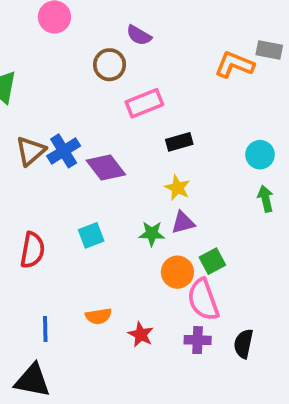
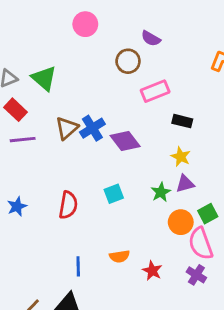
black rectangle: (179, 142) -> (182, 121), turned 30
green star: (152, 234) -> (161, 192), turned -30
purple cross: (198, 340) -> (196, 275), turned 30

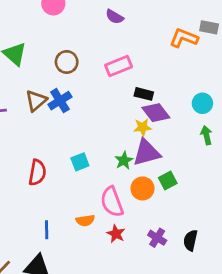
brown circle: (128, 61) -> (67, 62), moved
purple diamond: (125, 141) -> (156, 113), moved
yellow star: (181, 157) -> (143, 127), turned -30
purple triangle: (185, 184) -> (147, 153), size x1.6
pink semicircle: (201, 244) -> (112, 202), moved

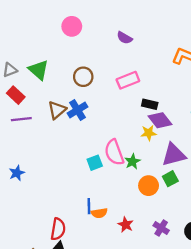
purple triangle: (147, 153) -> (174, 155), moved
red semicircle: (37, 172) -> (58, 229), moved
pink semicircle: (112, 202) -> (114, 152), moved
blue line: (47, 230) -> (89, 206), moved

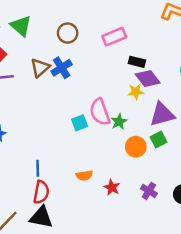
blue line: (89, 206) -> (38, 168), moved

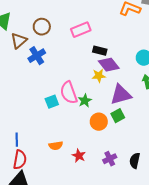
brown triangle: (40, 68) -> (19, 41), moved
purple cross: (149, 191) -> (110, 159), turned 32

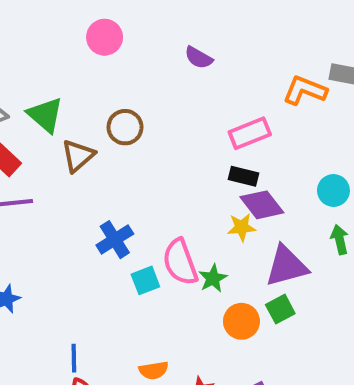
pink rectangle: (81, 30) -> (250, 133), moved
blue cross: (37, 56) -> (115, 240), moved

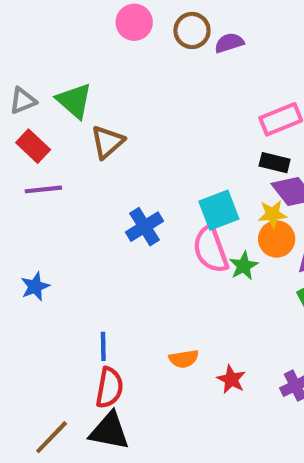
purple semicircle: (199, 58) -> (229, 43), turned 132
brown circle: (125, 127) -> (192, 31), moved
cyan square: (145, 280) -> (219, 210), moved, size x1.4
orange circle: (241, 321) -> (277, 239), moved

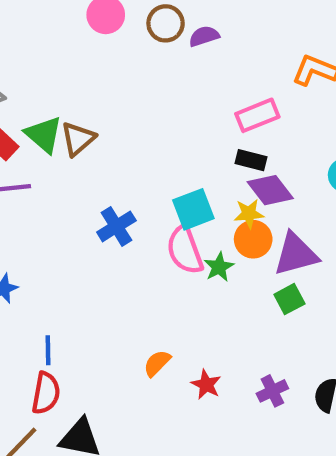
green triangle: (74, 101) -> (44, 135), moved
blue line: (103, 346) -> (48, 350), moved
orange semicircle: (184, 359) -> (157, 363), turned 144
red semicircle: (109, 388) -> (46, 393), moved

